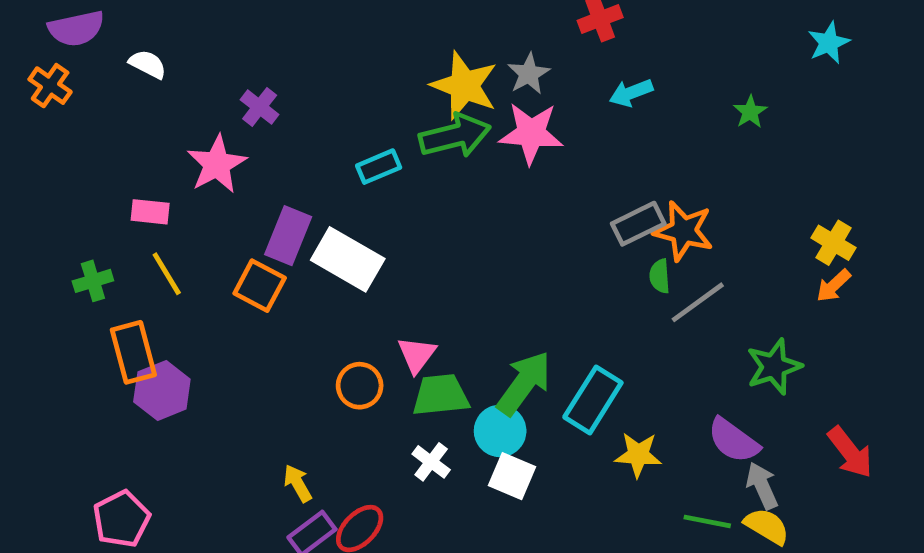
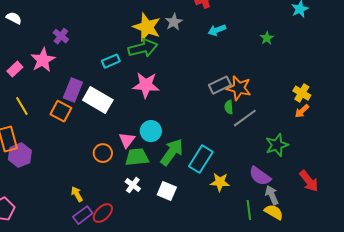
pink star: (531, 133) -> (146, 85), moved
pink rectangle: (150, 212) -> (15, 69), moved, turned -49
cyan circle: (500, 431) -> (151, 131), moved
green line: (707, 521) -> (249, 210), turned 72

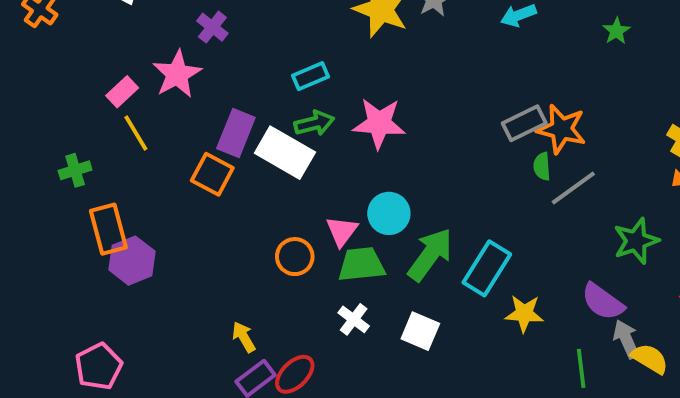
green arrow: (143, 48) -> (314, 123), moved, size x0.7
yellow line: (22, 106) -> (136, 133), moved
yellow semicircle: (274, 212) -> (650, 359), moved

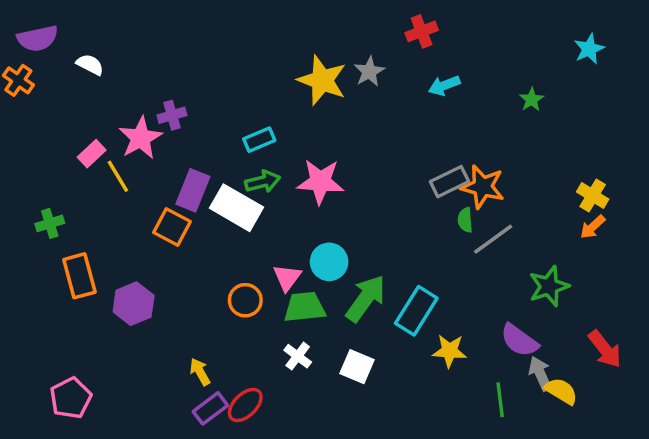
purple cross: (212, 27) -> (172, 115), moved, turned 36
yellow line: (136, 133) -> (118, 176), moved
purple hexagon: (132, 261) -> (134, 304), moved

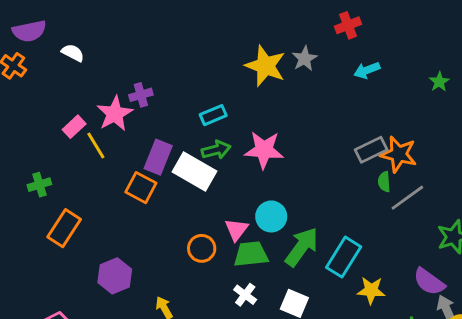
orange rectangle: (79, 276) -> (64, 228), turned 48
purple hexagon: (134, 304) -> (115, 276), moved

